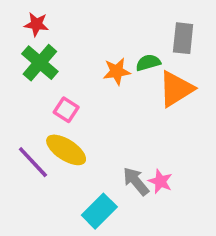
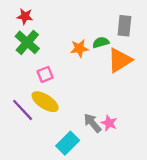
pink square: (66, 110) -> (45, 74), turned 35

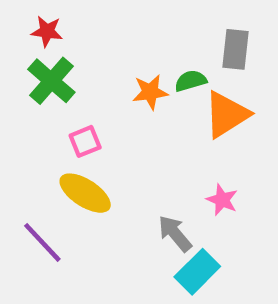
purple line: (23, 110) -> (42, 242), moved
pink star: (109, 123) -> (222, 200), moved
cyan rectangle: (68, 143) -> (197, 272), moved

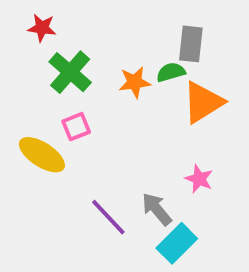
gray rectangle: (236, 49) -> (191, 44), moved
green cross: (51, 81) -> (70, 72), moved
yellow ellipse: (85, 193) -> (42, 155), moved
purple line: (42, 242) -> (108, 217), moved

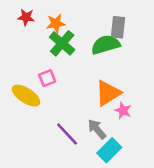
green cross: (70, 72) -> (62, 43), moved
green semicircle: (171, 72) -> (106, 45), size x1.6
orange star: (135, 82) -> (56, 23), moved
orange triangle: (203, 102) -> (108, 93), moved

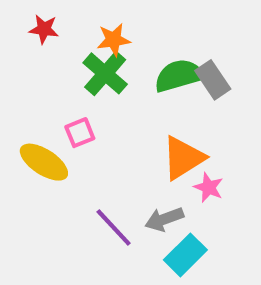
orange star: (56, 23) -> (114, 40), moved
gray rectangle: (118, 27) -> (213, 80), moved, turned -40
gray arrow: (97, 129) -> (164, 219), turned -70

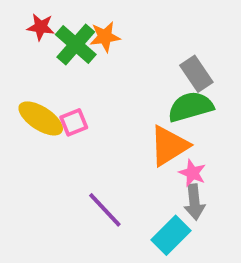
green cross: (105, 73) -> (76, 45), moved
green semicircle: (179, 76) -> (191, 107), moved
yellow ellipse: (44, 162) -> (41, 118), moved
gray arrow: (164, 219) -> (194, 202), moved, turned -76

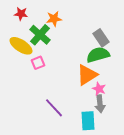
green cross: (76, 45) -> (40, 35), moved
yellow ellipse: (41, 118) -> (21, 46), moved
cyan rectangle: (171, 235) -> (88, 121), turned -48

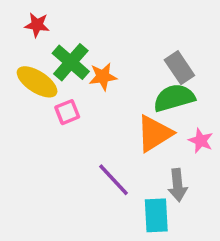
orange star: (54, 19) -> (103, 77), moved
pink star: (99, 89) -> (201, 141), moved
purple line: (54, 108) -> (114, 180), moved

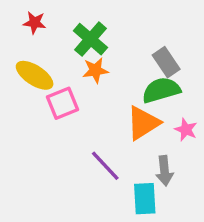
green cross: (71, 62) -> (90, 39), moved
pink square: (67, 112) -> (62, 103), size x1.4

